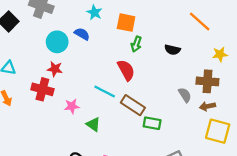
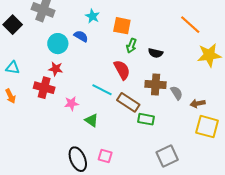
black semicircle: (172, 50) -> (156, 53), moved
yellow star: (220, 54) -> (209, 55), size x1.6
brown cross: (207, 81) -> (156, 85), moved

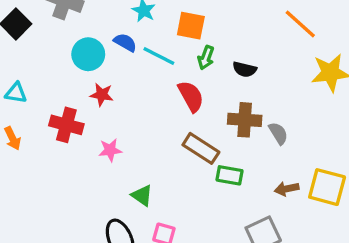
red star: (56, 69) -> (102, 95), moved
cyan line: (102, 90) -> (159, 56), moved
brown arrow: (198, 103) -> (287, 189), moved
green triangle: (91, 120) -> (142, 195), moved

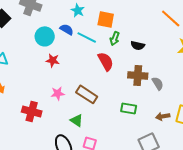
red cross: (66, 125) -> (32, 111), moved
brown rectangle: (201, 148) -> (87, 94), moved

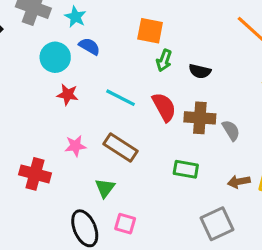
cyan star: (78, 10) -> (75, 17), moved
cyan line: (87, 37) -> (121, 98), moved
red semicircle: (106, 61) -> (164, 107), moved
green triangle: (77, 120) -> (105, 188), turned 32

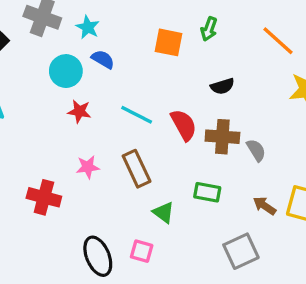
green arrow: (164, 60) -> (209, 29), moved
black semicircle: (200, 71) -> (222, 86), turned -30
brown rectangle: (121, 147) -> (137, 169), turned 32
brown arrow: (239, 182) -> (264, 206), turned 45
green triangle: (105, 188) -> (163, 212), moved, turned -30

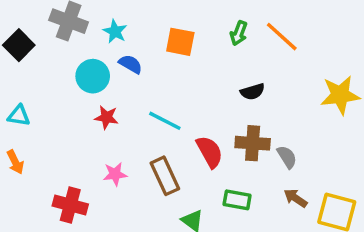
orange line: (278, 41) -> (282, 37), moved
orange square: (169, 42) -> (180, 42), moved
red semicircle: (184, 125) -> (210, 152), moved
brown arrow: (264, 206) -> (296, 198), moved

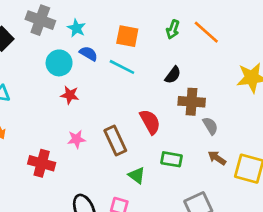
black semicircle: (253, 92) -> (173, 75), moved, turned -36
cyan line: (165, 121) -> (122, 67), moved
brown cross: (253, 143) -> (192, 102), moved

